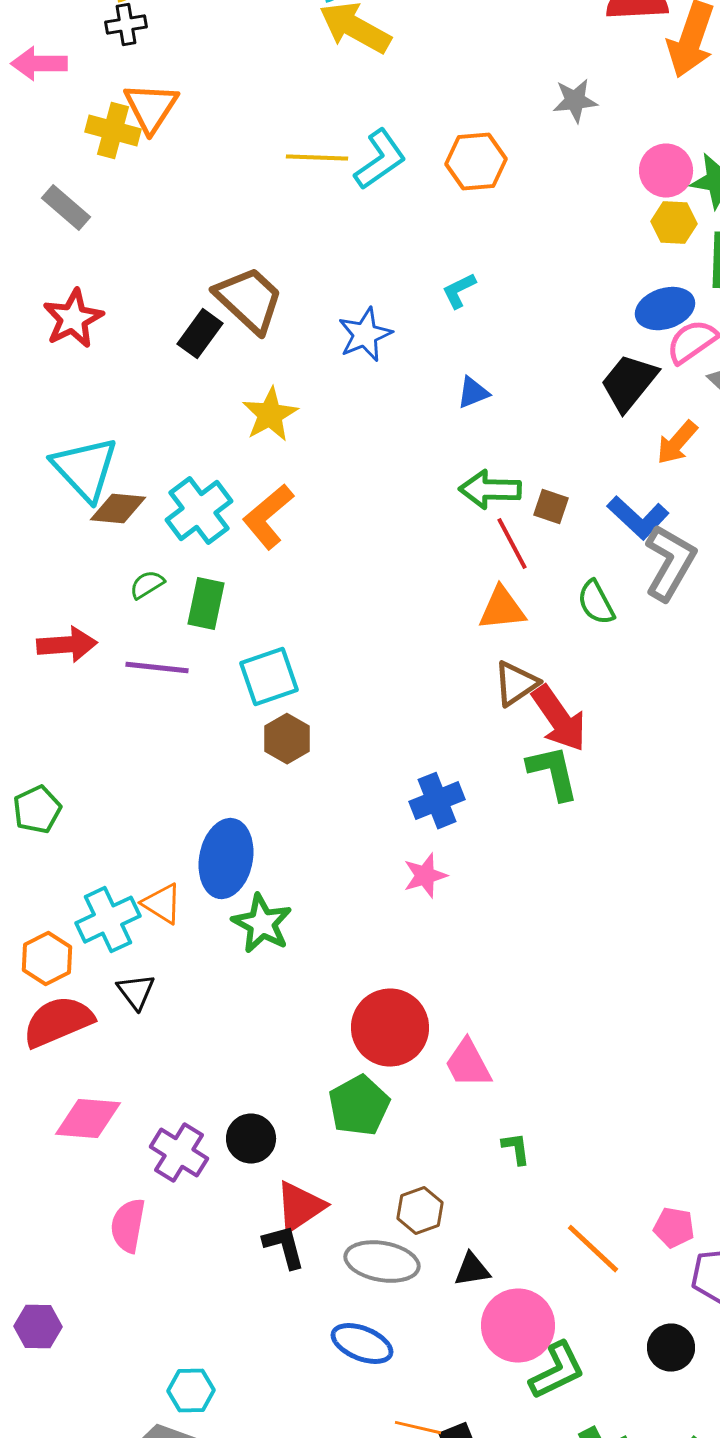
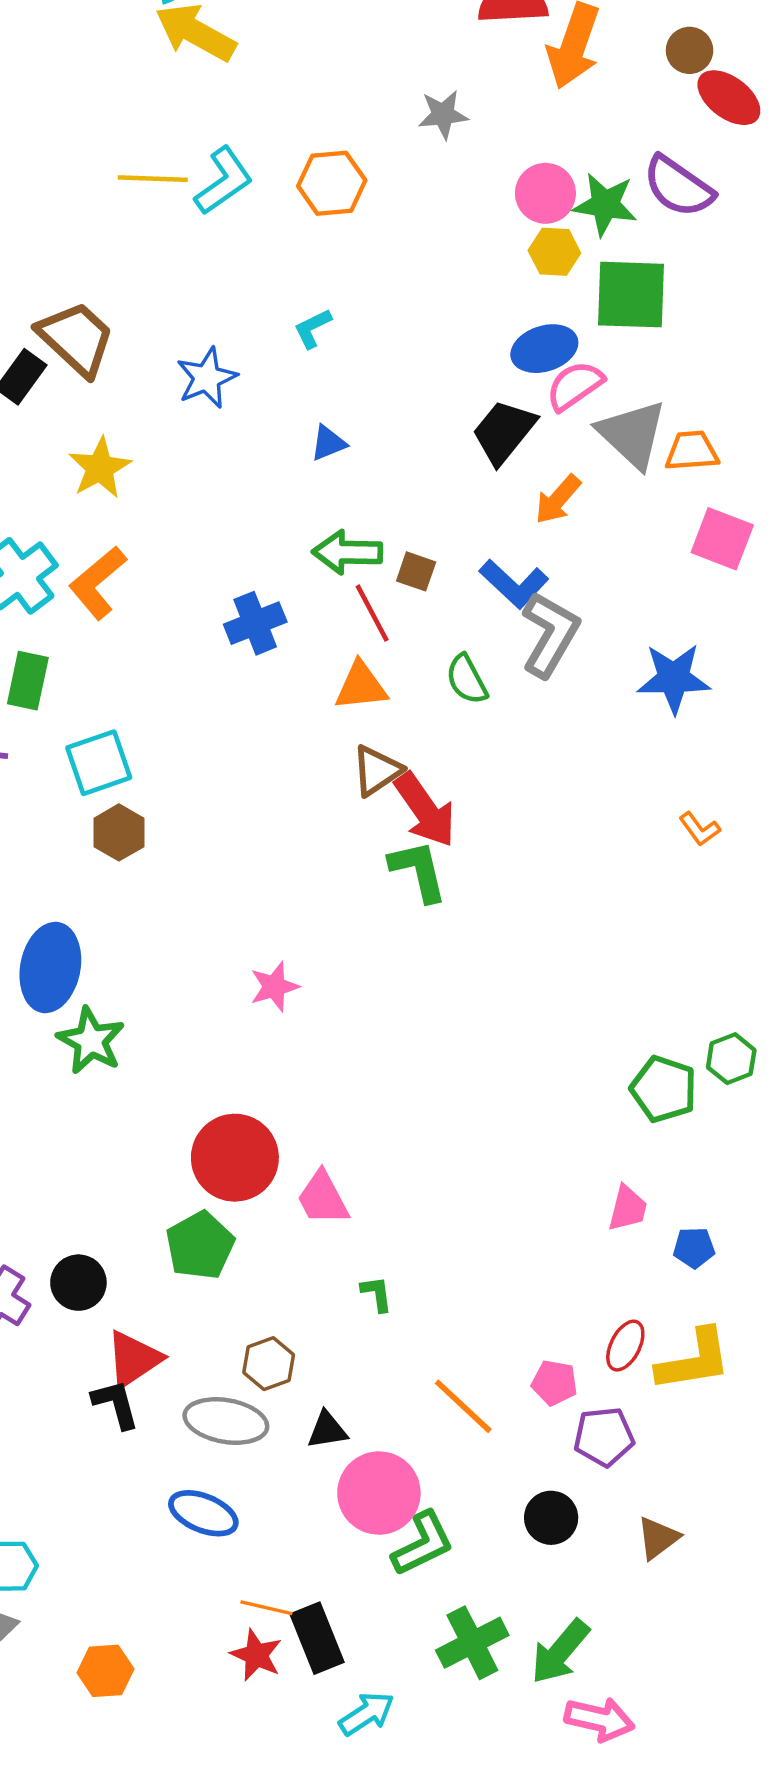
blue cross: (437, 801) -> (255, 623), moved

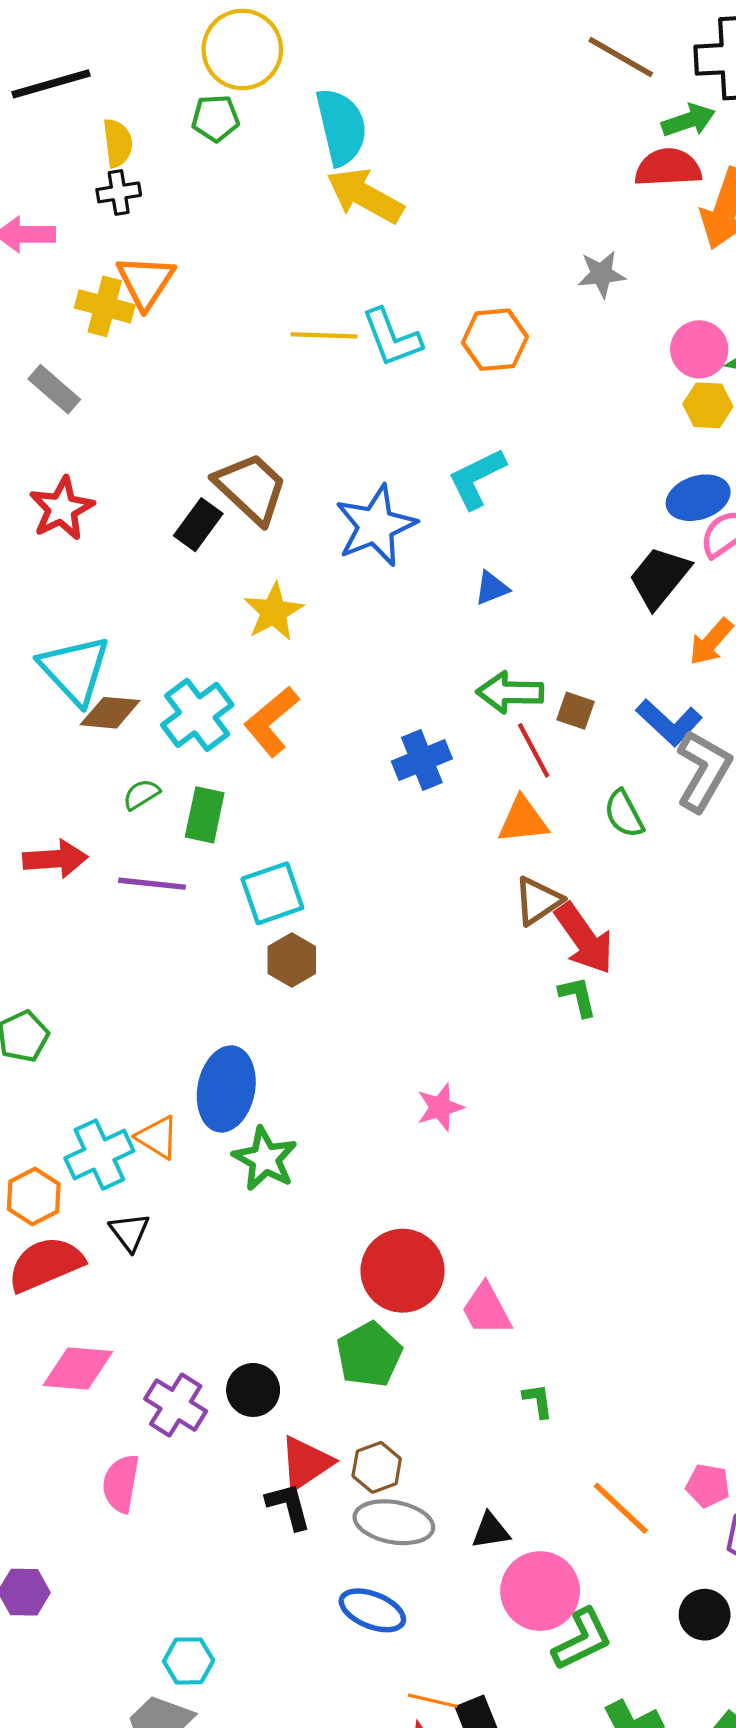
cyan L-shape: (224, 181) -> (392, 338), turned 104
cyan L-shape: (313, 328) -> (477, 478), size x1.6
blue star: (207, 378) -> (376, 526), size x1.4
green L-shape: (418, 871) -> (578, 997), size x0.7
brown hexagon: (269, 1364) -> (377, 1467), moved

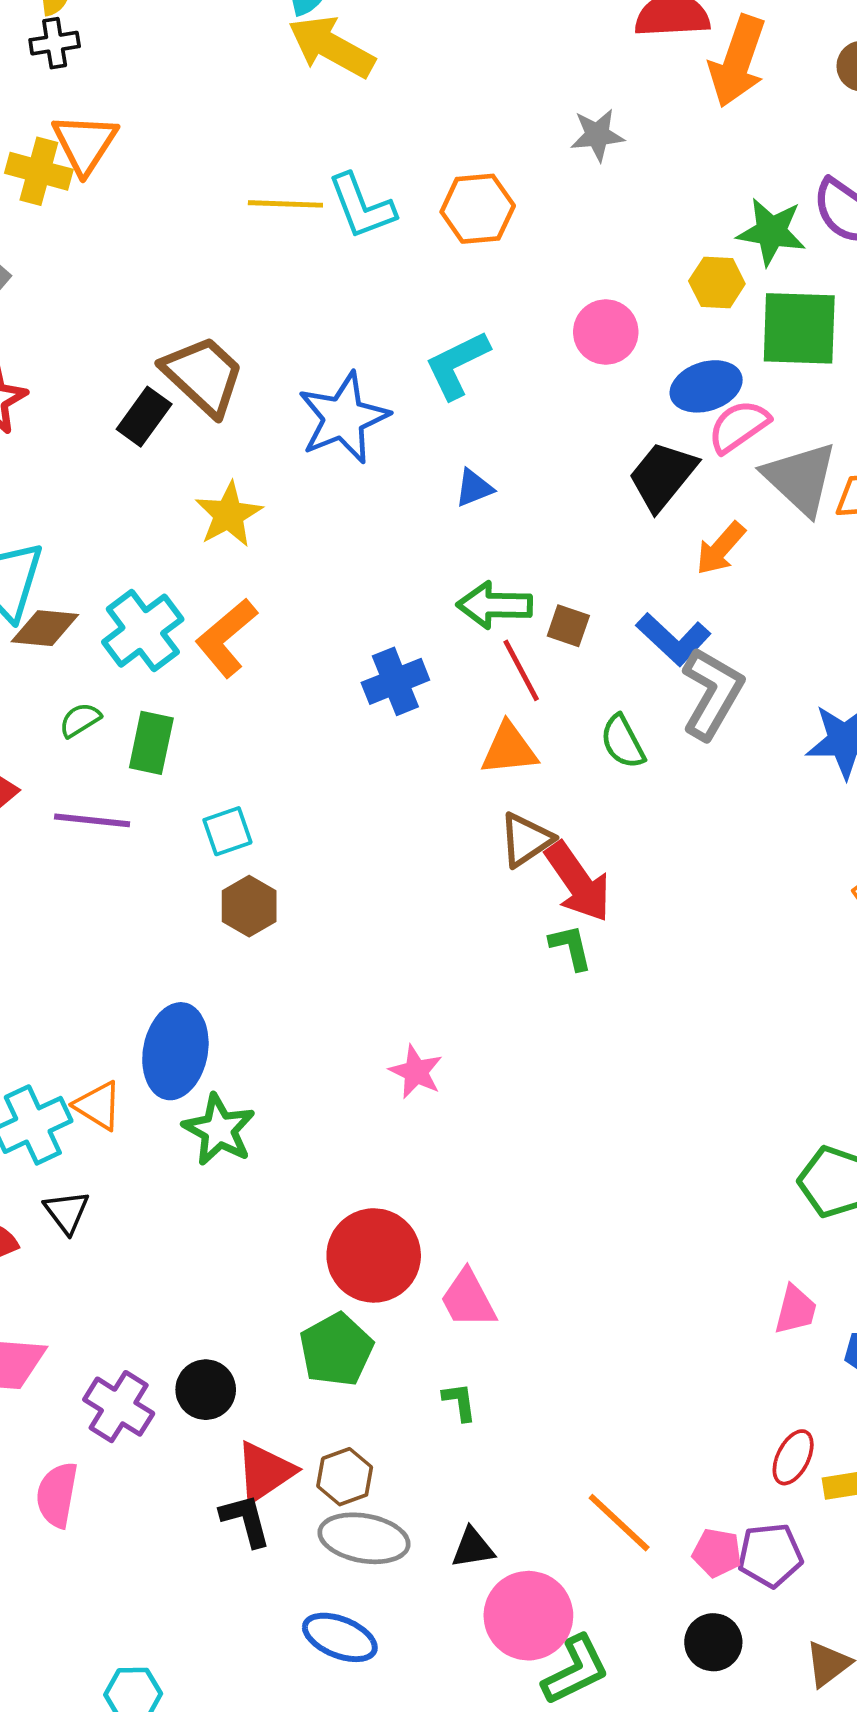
pink circle: (699, 349) -> (606, 332), moved
cyan square: (272, 893) -> (227, 831), size x0.7
pink star: (440, 1107) -> (416, 1072), turned -30
green L-shape: (538, 1401) -> (460, 1402), moved
pink pentagon: (708, 1486) -> (717, 1553), moved

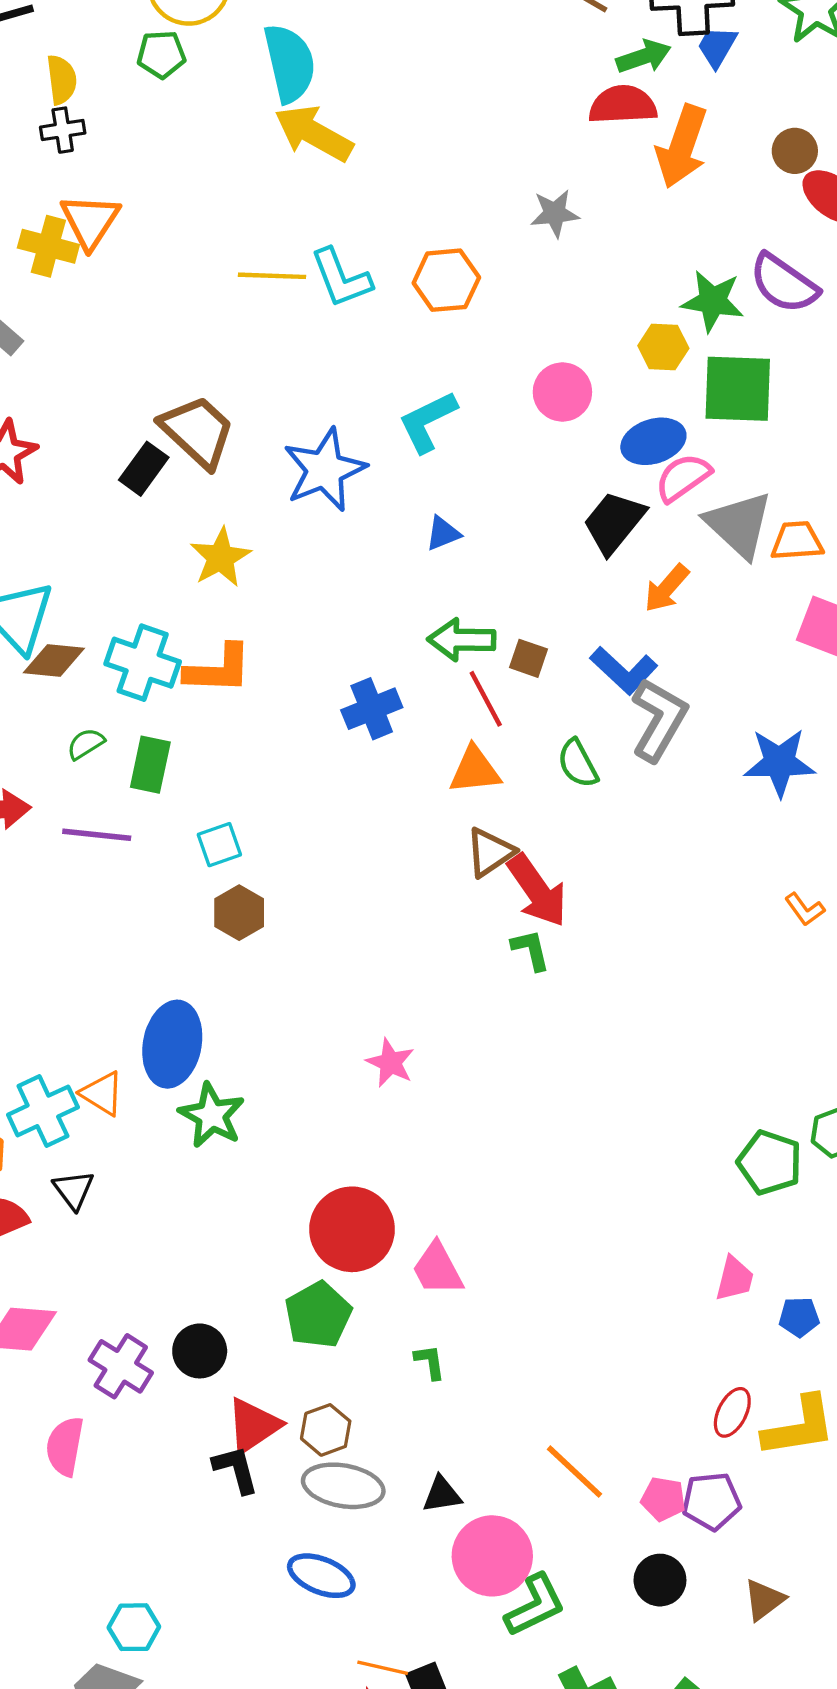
cyan cross: (143, 631) -> (143, 663), turned -34
orange L-shape: (226, 638) -> (218, 669), turned -138

